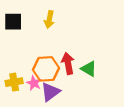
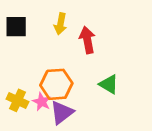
red arrow: (68, 63) -> (87, 40), moved
yellow cross: (14, 82) -> (17, 100), turned 35

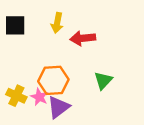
red arrow: (87, 40) -> (83, 38), turned -85
green triangle: (109, 84) -> (103, 80), turned 42

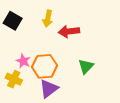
black square: (15, 25) -> (13, 21), turned 30
pink star: (39, 97) -> (23, 61), moved

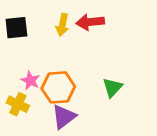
black square: (13, 21) -> (16, 28), turned -36
red arrow: (69, 31) -> (90, 22), moved

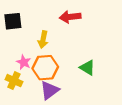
yellow arrow: (62, 25) -> (43, 40), moved
green triangle: (112, 87) -> (87, 68), turned -42

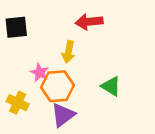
yellow arrow: (43, 40) -> (68, 52), moved
pink star: (24, 62) -> (40, 72), moved

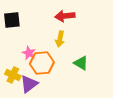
yellow arrow: (68, 52) -> (60, 39), moved
purple triangle: (63, 115) -> (29, 84), moved

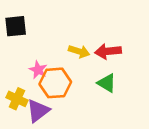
red arrow: (65, 16) -> (108, 51), moved
yellow arrow: (60, 39) -> (79, 51), turned -84

